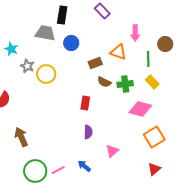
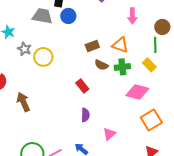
blue circle: (71, 43) -> (68, 16), moved
orange triangle: (118, 52) -> (120, 45), moved
green line: (148, 59) -> (155, 45), moved
red rectangle: (85, 103) -> (82, 86), turned -48
brown arrow: (21, 137) -> (23, 102), moved

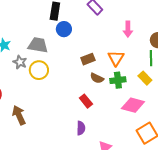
gray trapezoid: (42, 16) -> (38, 45), moved
orange triangle: (120, 45) -> (116, 58), turned 42
red rectangle: (82, 86) -> (86, 101), moved

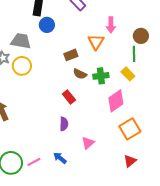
orange triangle: (116, 58) -> (96, 42), moved
pink diamond: (133, 105) -> (116, 101), turned -50

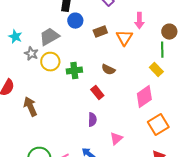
gray trapezoid: (21, 41) -> (49, 37), turned -40
brown rectangle: (71, 55) -> (100, 32), moved
green cross: (101, 76) -> (74, 71), moved

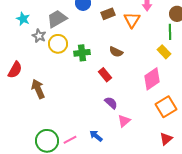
purple semicircle: (92, 120) -> (111, 103), moved, turned -48

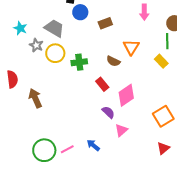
gray trapezoid: (57, 19) -> (54, 28), turned 60
orange triangle: (132, 20) -> (131, 47), moved
red semicircle: (15, 70) -> (12, 79), turned -36
pink diamond: (152, 79) -> (126, 95), moved

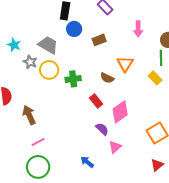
pink line: (67, 149) -> (38, 142), moved

